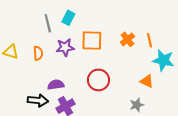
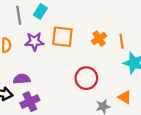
red circle: (98, 80) -> (86, 78), moved
orange triangle: (147, 81) -> (125, 97), moved

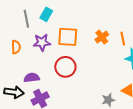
red circle: (86, 78) -> (65, 67), moved

